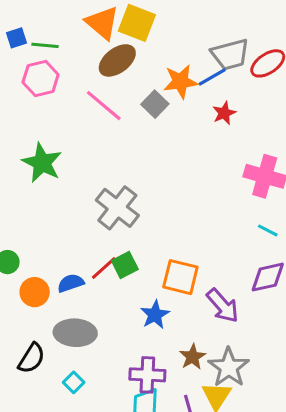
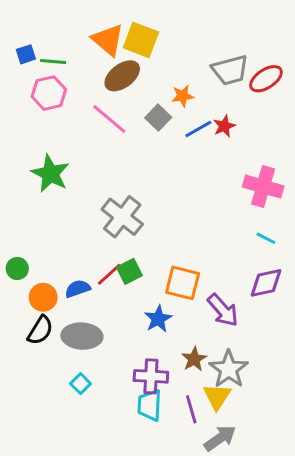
blue line: (212, 77) -> (198, 129), moved
orange star: (180, 81) -> (183, 96), size x0.7
black semicircle: (32, 358) -> (40, 330), moved

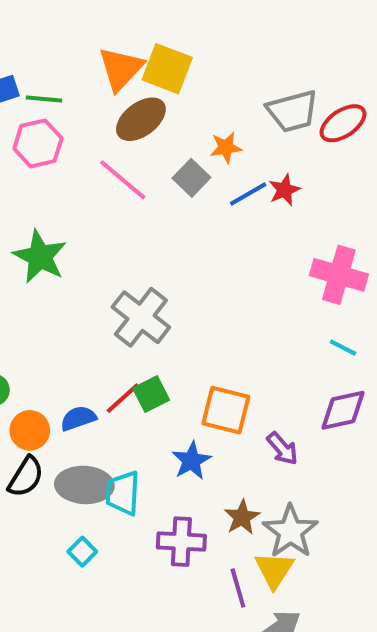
orange triangle: (108, 40) -> (121, 69), turned 33
purple arrow: (223, 310) -> (282, 449), size x0.7
cyan trapezoid: (150, 405) -> (123, 493), moved

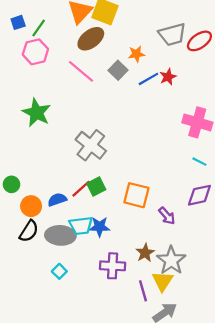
green line: (44, 99) -> (39, 28), turned -60
blue star: (191, 461) -> (100, 227), moved, turned 30
cyan trapezoid: (123, 493) -> (81, 226), moved, turned -100

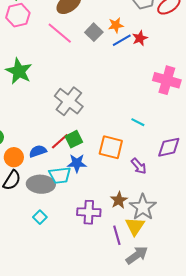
orange star: (136, 54) -> (116, 25), moved
cyan line: (199, 162) -> (138, 122), moved
blue star: (100, 227) -> (77, 163), moved

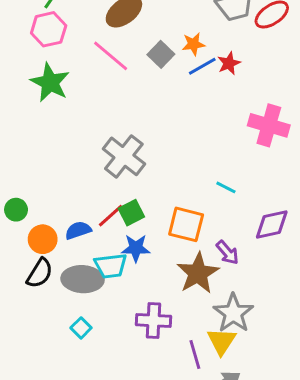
green star: (19, 71) -> (50, 83), moved
brown star: (119, 200) -> (198, 273), moved, size x1.6

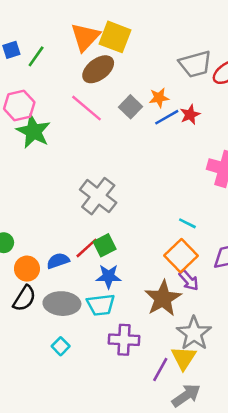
pink hexagon: (49, 29) -> (19, 106), moved
orange square: (186, 224) -> (181, 256), moved, turned 32
cyan trapezoid: (111, 266) -> (101, 305), moved
purple line: (195, 355) -> (160, 370), turned 45

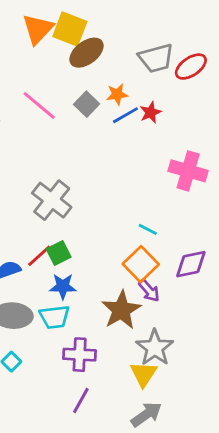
brown ellipse: (98, 69) -> (87, 53), moved
purple line: (160, 370) -> (81, 400), moved

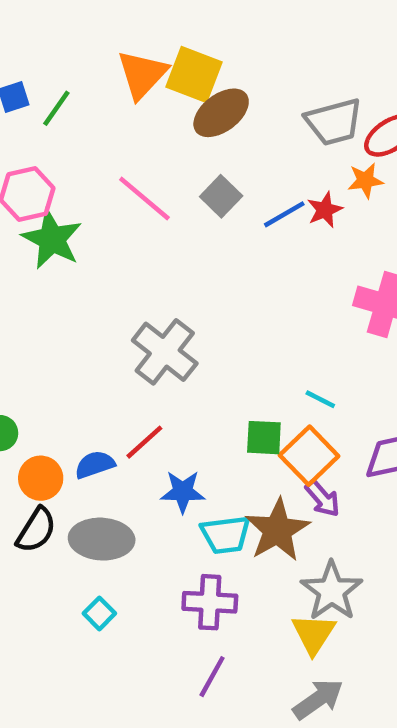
orange star: (117, 94) -> (365, 180), moved
green square: (59, 253) -> (264, 438), moved, turned 30
cyan trapezoid: (55, 317) -> (226, 535), moved

